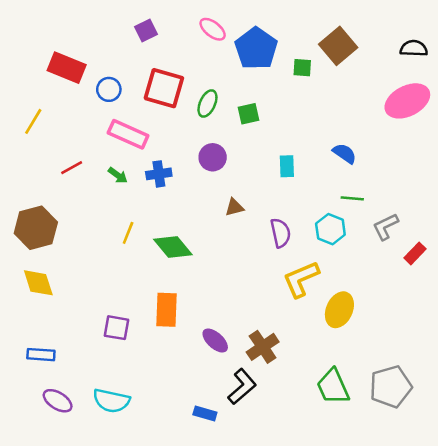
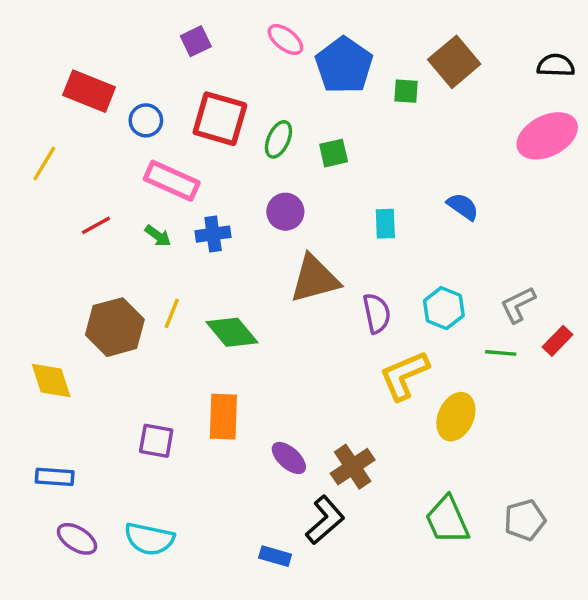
green line: (352, 198) -> (501, 353), moved
brown triangle: (234, 207) -> (315, 279), size x2.0
brown hexagon: (36, 228) -> (115, 327), moved
gray pentagon: (391, 387) -> (525, 520), size x0.7

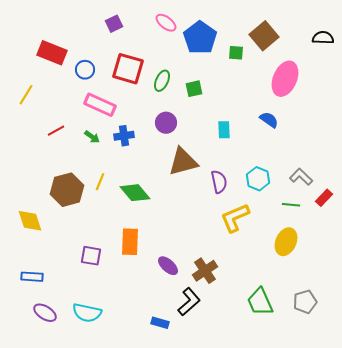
pink ellipse: (547, 136) -> (285, 79), moved, turned -40
gray L-shape: (518, 305) -> (301, 177), turned 70
yellow ellipse: (456, 417) -> (286, 242), moved

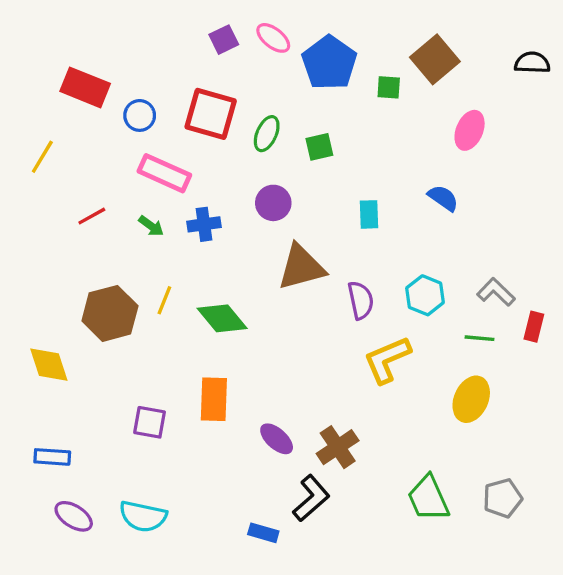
purple square: (114, 24) -> (224, 40), moved
pink ellipse: (285, 79) -> (470, 130), size x0.7
red rectangle: (324, 198) -> (534, 327), turned -30

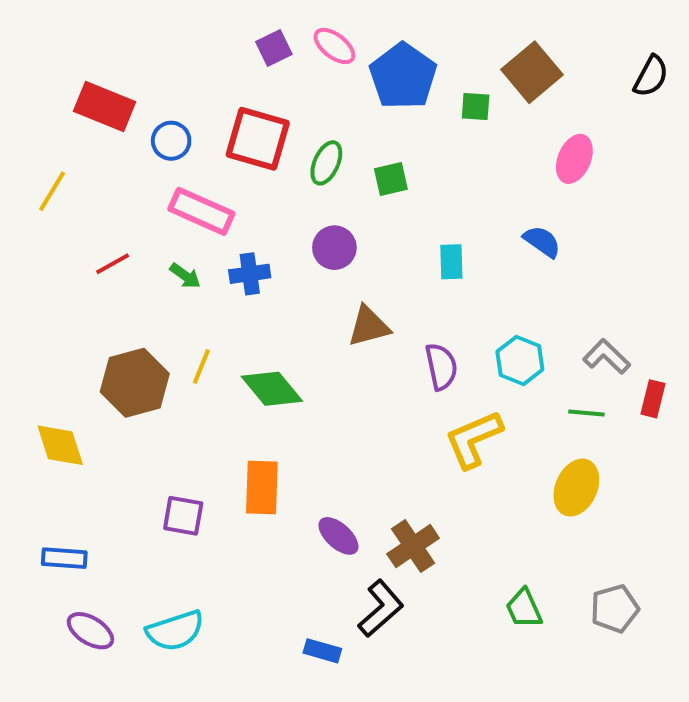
black semicircle: (532, 63) -> (651, 76), turned 116
brown triangle: (301, 267) -> (369, 326), size x0.7
green trapezoid: (428, 498) -> (524, 609), size x0.7
cyan semicircle: (143, 516) -> (175, 631), turned -30

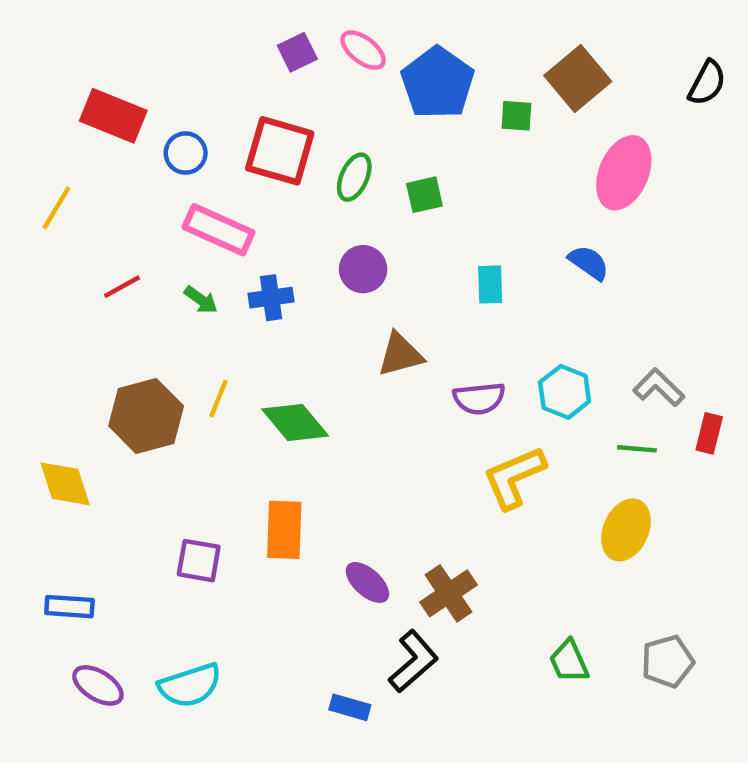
pink ellipse: (574, 159) -> (624, 173), size x1.4
purple semicircle: (441, 367) -> (479, 398), turned 96

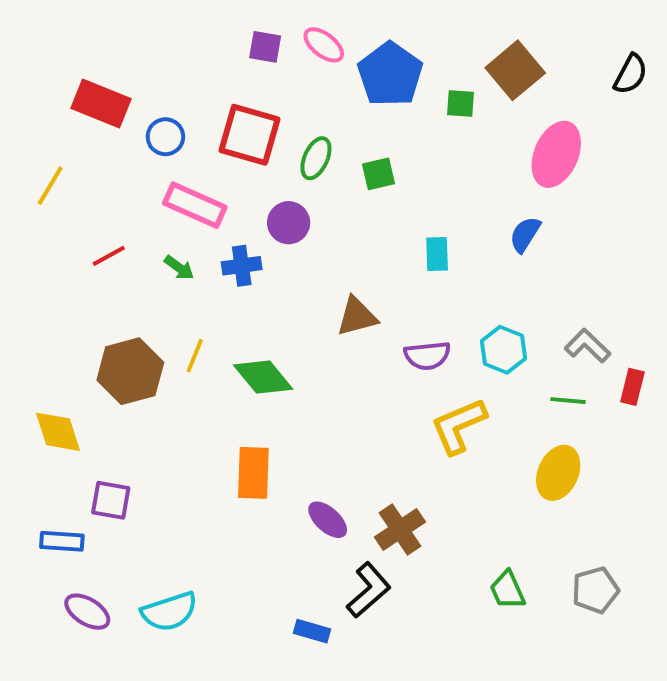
purple square: (297, 52) -> (265, 47), turned 36
blue semicircle: (589, 263) -> (525, 234), turned -93
purple circle: (363, 269) -> (289, 223), moved
purple square: (199, 561) -> (111, 500), moved

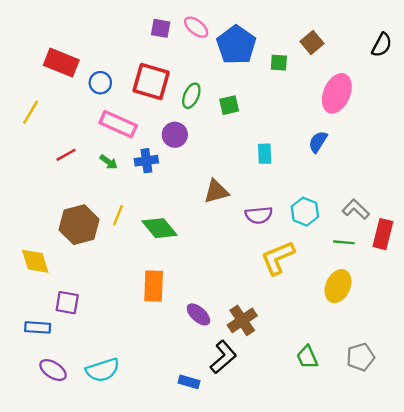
brown square: (515, 70) -> (312, 42), size x0.7
red rectangle: (632, 387) -> (383, 234), size x1.4

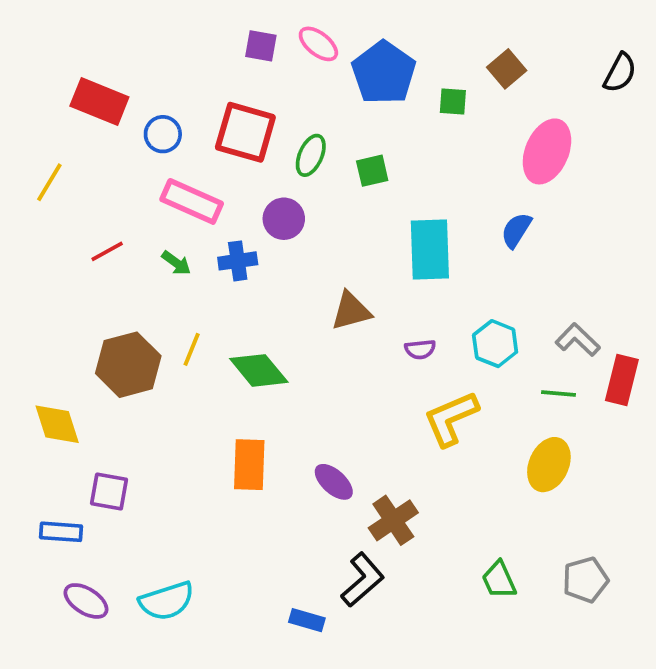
cyan rectangle: (265, 154) -> (430, 249), size x1.8
purple semicircle: (259, 215) -> (420, 349), size x0.7
purple ellipse: (198, 314) -> (334, 482), moved

